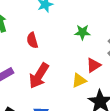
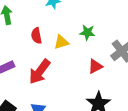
yellow triangle: (79, 80) -> (61, 42), moved

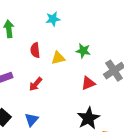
red arrow: (40, 72) -> (36, 84), size x0.6

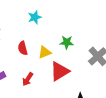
red triangle: (88, 83) -> (60, 71), moved, size x1.5

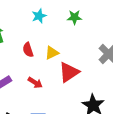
green star: (67, 42) -> (74, 17), moved
red arrow: (28, 79) -> (35, 83), turned -88

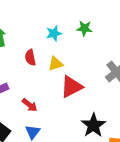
cyan star: (39, 16) -> (54, 33), moved
red arrow: (35, 83) -> (30, 105), moved

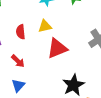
red semicircle: (30, 57) -> (21, 32), moved

